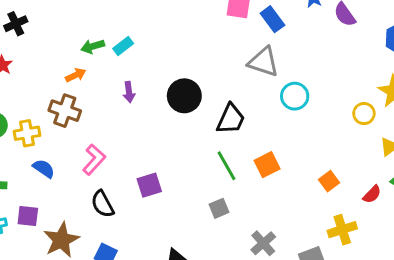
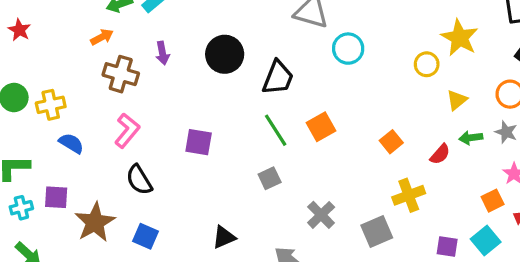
brown cross: (65, 111) -> (121, 74), moved
purple square: (149, 185) -> (199, 142), moved, turned 30

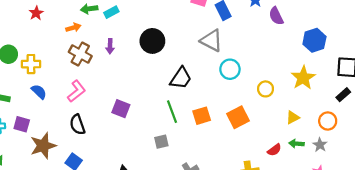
red star: (19, 30) -> (36, 13), moved
black circle: (225, 54) -> (152, 41), moved
yellow circle: (427, 64) -> (266, 89), moved
orange square: (391, 142) -> (238, 117), moved, size x1.5

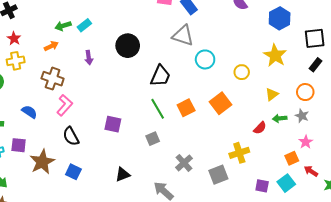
brown cross: (80, 54) -> (53, 79), moved
yellow cross: (31, 64) -> (16, 61), moved
purple square: (121, 109) -> (113, 124), moved

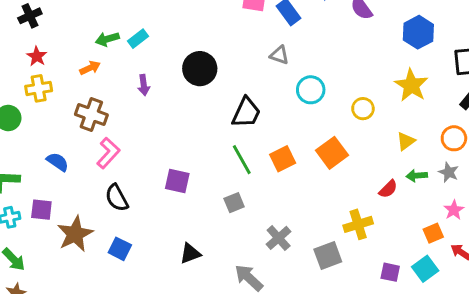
gray triangle: (183, 36) -> (279, 55), size x0.6

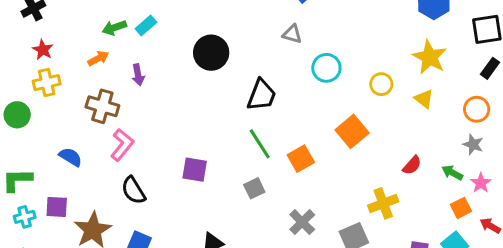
purple arrow: (144, 85) -> (138, 75), moved
yellow triangle: (406, 141) -> (424, 99), moved, turned -42
orange square: (283, 159) -> (301, 159), moved
green arrow: (417, 176) -> (452, 173), moved, turned 36

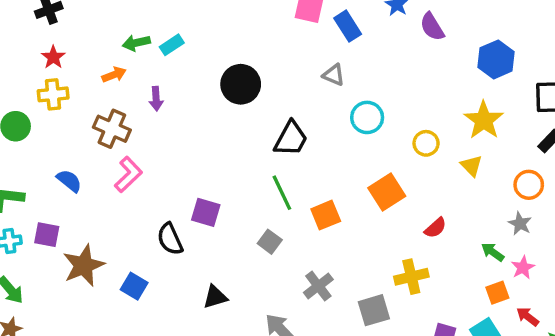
red semicircle: (412, 165) -> (435, 228), moved
gray square: (254, 188) -> (270, 242), turned -35
black semicircle: (133, 190) -> (170, 239), moved

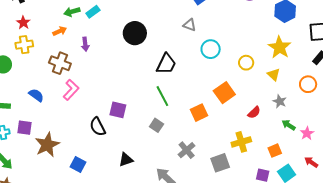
orange square: (326, 215) -> (199, 113), moved
gray star: (520, 224) -> (280, 101), moved
blue square: (134, 286) -> (78, 165), moved
orange square: (497, 293) -> (275, 151), moved

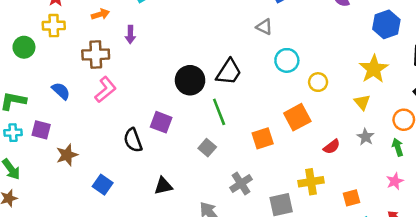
black circle: (135, 33) -> (190, 80), moved
brown cross: (60, 63) -> (96, 55), turned -30
yellow circle: (246, 63) -> (318, 82), moved
green arrow: (289, 125) -> (398, 147), moved, turned 32
brown star: (47, 145) -> (67, 155), size x0.7

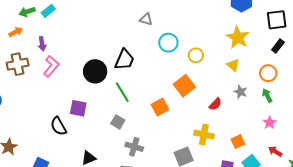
pink L-shape: (105, 90) -> (51, 66), moved
yellow cross: (311, 182) -> (204, 134), turned 30
gray cross: (241, 183) -> (134, 147), moved, turned -30

